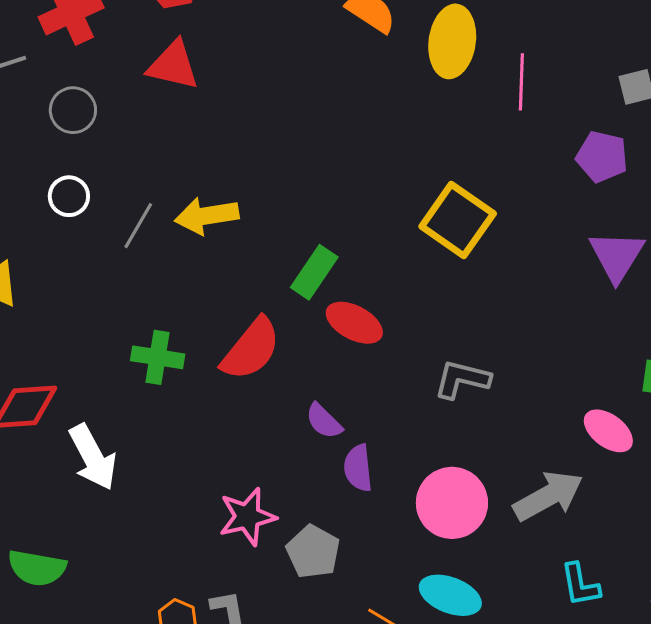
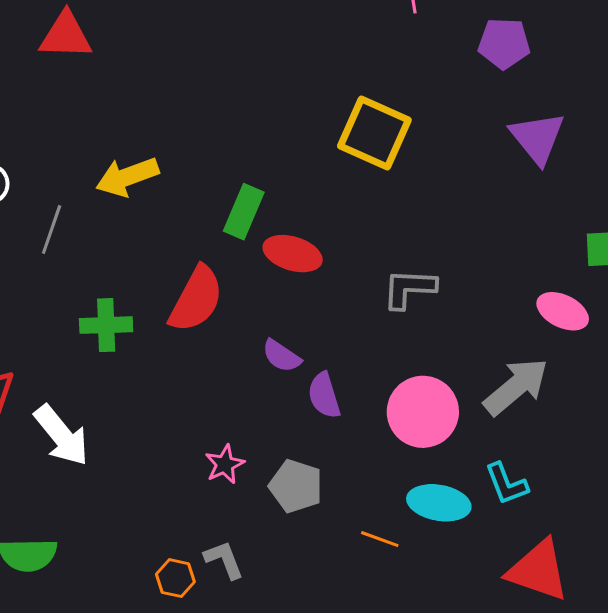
gray line: (138, 226) -> (52, 229), moved
pink star: (247, 517) -> (225, 464), size x0.7
cyan L-shape: (580, 585) -> (506, 484), moved

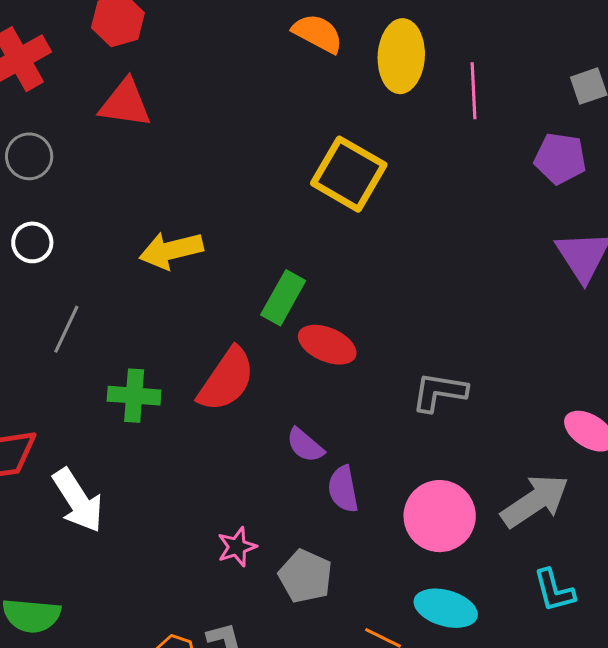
yellow square: (374, 133) -> (349, 174), moved
gray line: (52, 229) -> (66, 329), moved
cyan L-shape: (506, 484) -> (554, 590), moved

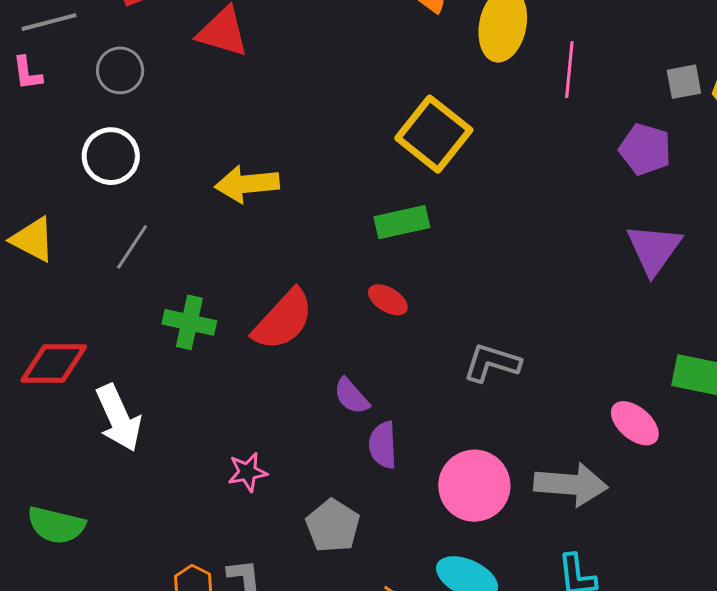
white circle: (32, 242) -> (111, 156), size x1.4
green rectangle: (283, 298) -> (402, 222), moved, turned 40
red ellipse: (327, 345) -> (388, 300), size x0.7
gray arrow: (535, 501) -> (571, 485), turned 30
pink star: (237, 547) -> (247, 472), moved

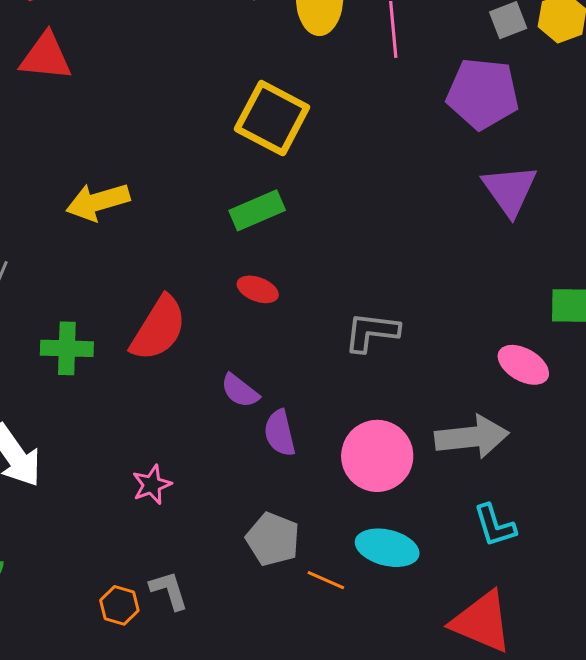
purple pentagon: (645, 149) -> (483, 94), size x1.4
gray pentagon: (333, 526) -> (273, 539), moved

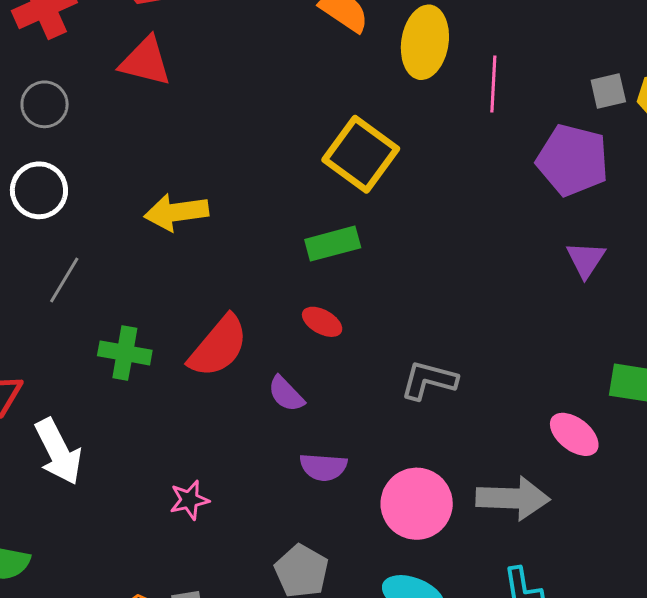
purple triangle: (510, 190) -> (586, 259), size x0.7
purple semicircle: (240, 391) -> (286, 394), moved
purple semicircle: (280, 433) -> (323, 467), turned -81

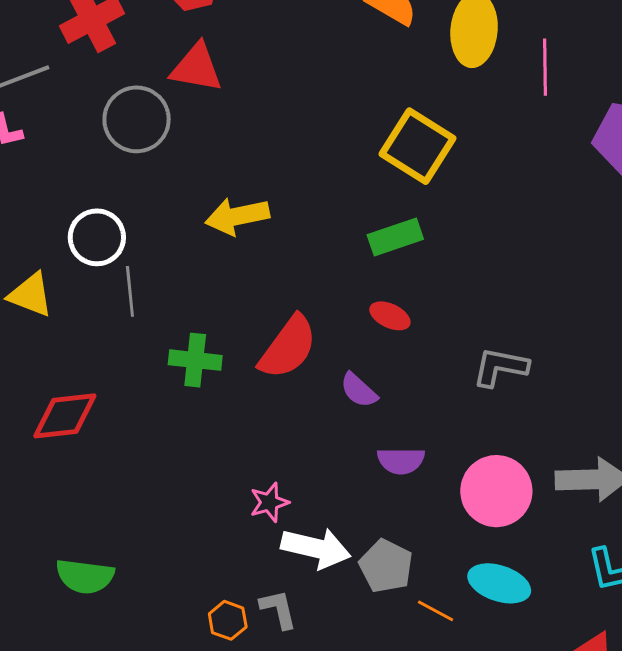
gray circle: (45, 104) -> (137, 119), moved, size x1.4
white circle: (39, 190) -> (97, 237), moved
gray line: (64, 280) -> (130, 291), turned -33
white arrow: (58, 452) -> (316, 548), moved, turned -46

